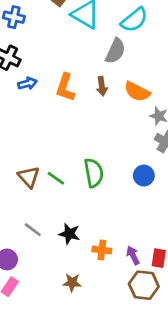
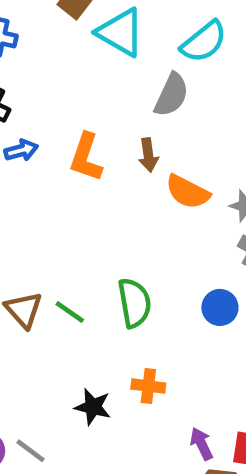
orange semicircle: (137, 92) -> (188, 192), moved
gray line: (33, 230) -> (30, 451), moved
orange cross: (102, 250) -> (148, 386), moved

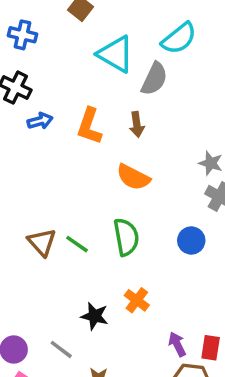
cyan triangle: (121, 32) -> (116, 54), moved
orange semicircle: (188, 192) -> (133, 177), moved
orange cross: (148, 386) -> (137, 300), turned 30
gray line: (30, 451) -> (61, 349), moved

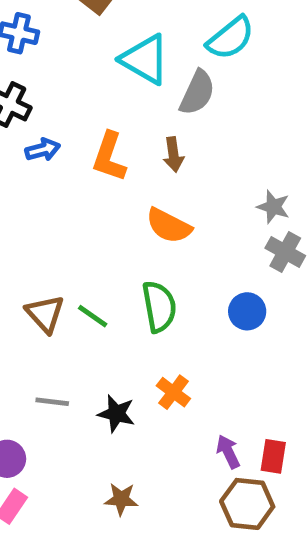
gray line: (61, 349) -> (52, 402), moved, turned -30

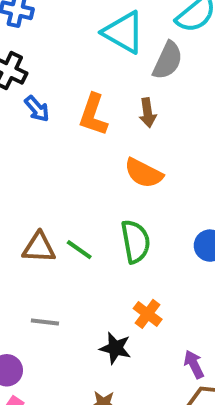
blue arrow: (43, 150) -> (37, 109), turned 64
brown triangle: (45, 314) -> (39, 248), turned -45
black star: (116, 414) -> (115, 348), moved

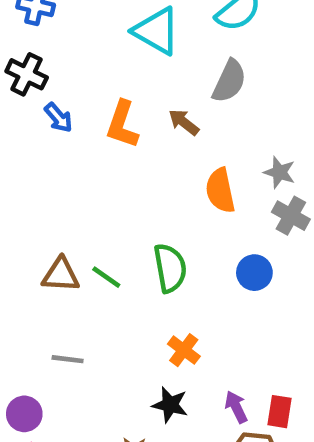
gray semicircle: (168, 60) -> (229, 81), moved
brown arrow: (148, 113) -> (184, 122), turned 136
orange semicircle: (144, 173) -> (220, 191), moved, turned 51
black star: (115, 348) -> (170, 405), moved

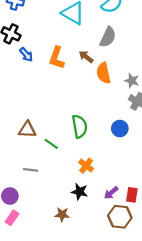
orange semicircle: (220, 191) -> (103, 73), moved
green line: (106, 277) -> (51, 144), moved
purple arrow: (236, 407) -> (111, 193), turned -104

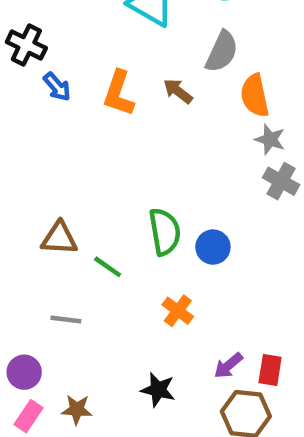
orange semicircle: (103, 73) -> (255, 96), moved
blue circle: (120, 129) -> (213, 247), moved
black star: (80, 192) -> (158, 390), moved
brown star: (62, 215) -> (77, 410), moved

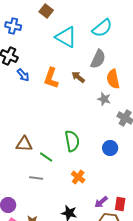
gray star: (270, 139) -> (104, 99), moved
blue circle: (213, 247) -> (110, 148), moved
gray line: (66, 319) -> (36, 178), moved

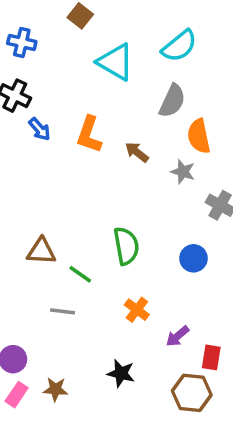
brown arrow: (78, 77) -> (137, 152), moved
purple arrow: (101, 202) -> (178, 336), moved

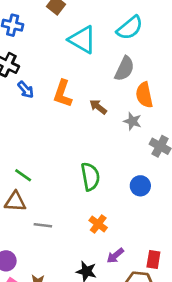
brown triangle: (41, 251) -> (15, 202), moved
green line: (80, 274) -> (23, 175), moved
purple arrow: (178, 336) -> (115, 256), moved

